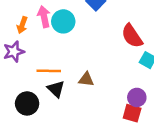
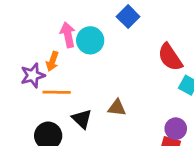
orange arrow: (22, 25) -> (52, 61), moved
orange line: (49, 71) -> (57, 92), moved

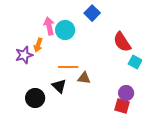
orange line: (57, 92) -> (68, 67), moved

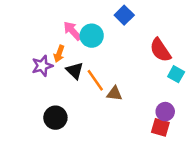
pink arrow: (49, 26) -> (72, 31), turned -30
orange line: (68, 67) -> (95, 80), turned 54
black triangle: (59, 86) -> (75, 71), moved

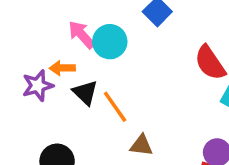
orange arrow: (59, 54) -> (62, 68), turned 70
brown triangle: (115, 94) -> (141, 145), moved

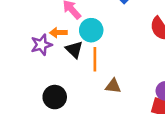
cyan circle: (110, 42) -> (91, 30), moved
orange line: (115, 107) -> (95, 59), turned 35

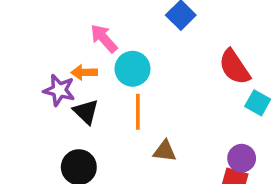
purple star: (41, 45) -> (59, 90), turned 30
black triangle: (74, 50) -> (86, 112), moved

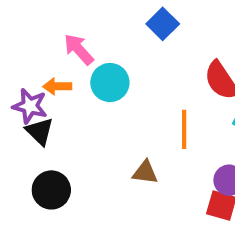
black triangle: (86, 112) -> (40, 131), moved
orange line: (138, 112) -> (184, 129), moved

